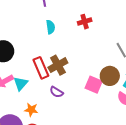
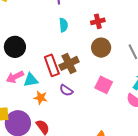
brown circle: (110, 76) -> (101, 48), moved
cyan triangle: (21, 84) -> (31, 80), turned 35
orange star: (31, 110) -> (41, 98), moved

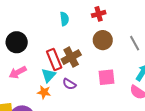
cyan triangle: (31, 80) -> (49, 75), moved, turned -35
pink square: (104, 85) -> (107, 77), turned -30

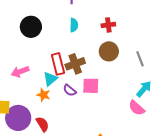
black circle: (17, 42) -> (31, 27), moved
pink square: (107, 77) -> (91, 86), moved

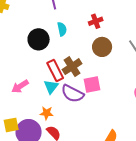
black circle: (31, 27) -> (39, 39), moved
purple semicircle: (70, 90) -> (72, 94), size x1.6
orange star: (43, 95) -> (47, 113), moved

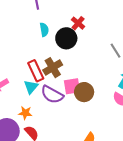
red cross: (96, 21) -> (78, 23), turned -32
black circle: (39, 39) -> (66, 38), moved
brown circle: (102, 47) -> (84, 92), moved

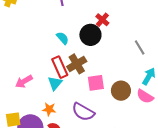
cyan semicircle: (44, 30) -> (63, 38), moved, turned -32
brown circle: (84, 92) -> (121, 91), moved
purple semicircle: (52, 95) -> (83, 112), moved

